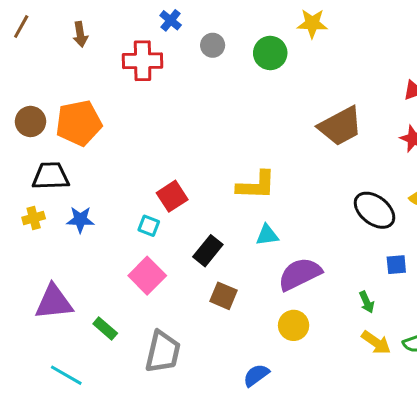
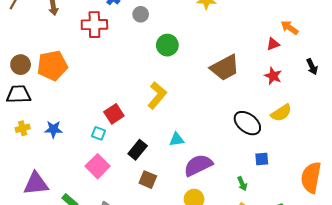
green circle: (270, 53) -> (167, 45), moved
black trapezoid: (51, 176) -> (18, 94), moved
yellow L-shape: (256, 185) -> (157, 95), moved, turned -52

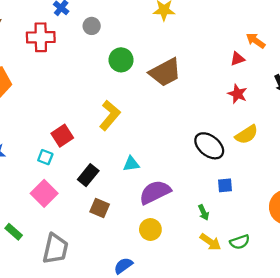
brown trapezoid: (225, 68) -> (165, 72), moved

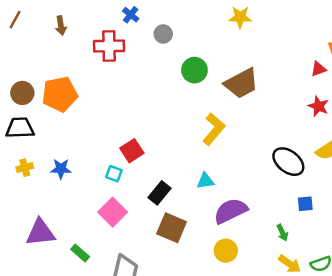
yellow L-shape: (110, 115) -> (214, 129), moved
brown square: (100, 208) -> (172, 228), size x1.4

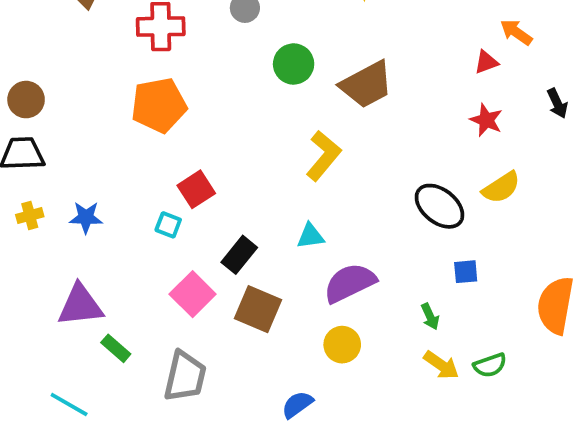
orange pentagon: (60, 94) -> (159, 105), moved
pink square: (113, 212) -> (193, 294), moved
purple triangle: (40, 233) -> (80, 305), moved

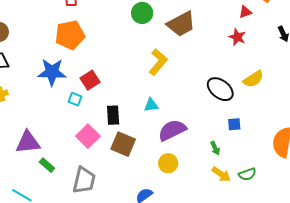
red star: (486, 120) -> (237, 37), moved
blue star: (86, 217) -> (52, 72), moved, size x1.6
black rectangle: (239, 255) -> (113, 115), turned -42

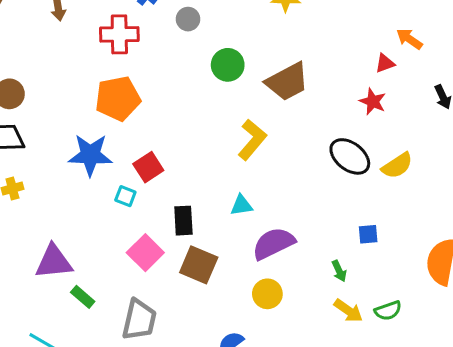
black ellipse: (220, 89) -> (350, 156), moved

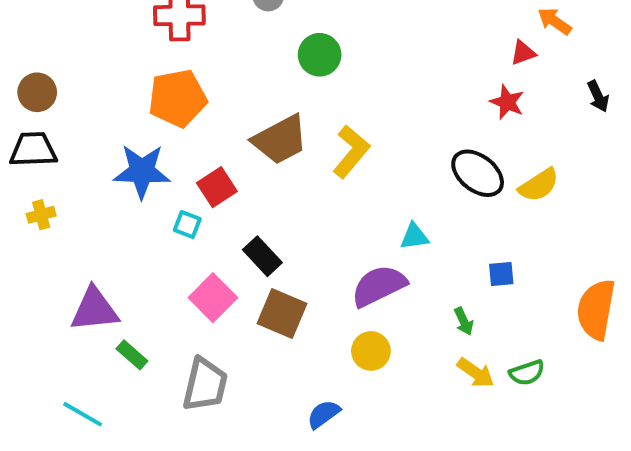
brown trapezoid: (287, 82) -> (280, 140), moved
cyan triangle: (241, 205) -> (414, 236), moved
black rectangle: (183, 221) -> (262, 256), turned -40

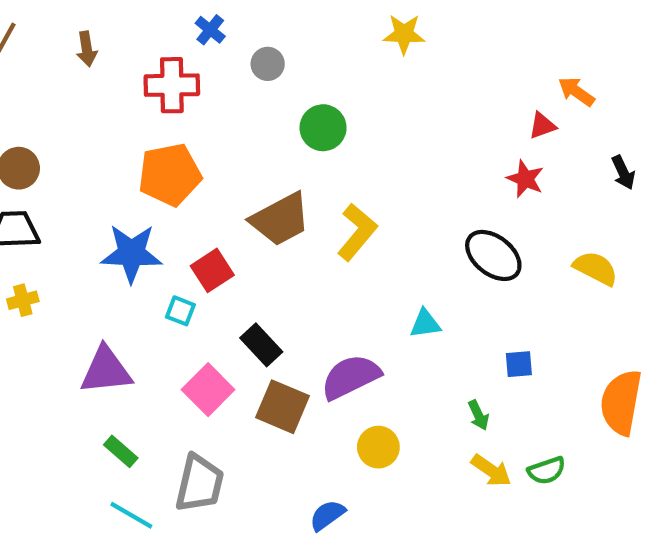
yellow semicircle: (539, 185) -> (596, 268), moved, turned -120
purple semicircle: (379, 286) -> (351, 377), moved
purple triangle: (94, 310) -> (106, 370), moved
cyan line: (83, 414) -> (131, 515), moved

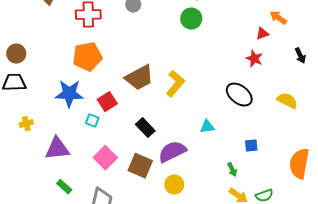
green circle: (323, 128) -> (191, 19), moved
yellow cross: (23, 300) -> (26, 124), moved
black rectangle: (261, 345) -> (145, 128), moved
yellow circle: (378, 447) -> (174, 185), moved

